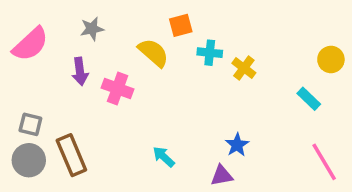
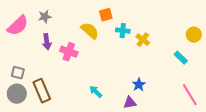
gray star: (92, 29) -> (45, 17), moved

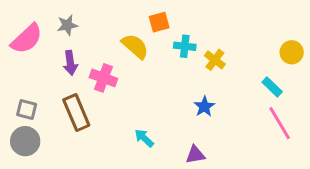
blue star: (139, 85) -> (204, 106), moved
brown rectangle: (42, 91) -> (76, 113), moved
pink line: (190, 95) -> (280, 123), moved

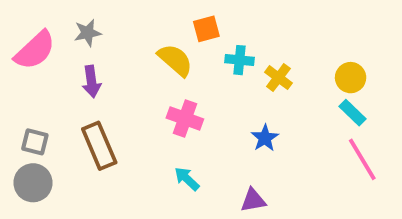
yellow circle: (292, 52) -> (351, 78), moved
pink cross: (103, 78) -> (185, 118), moved

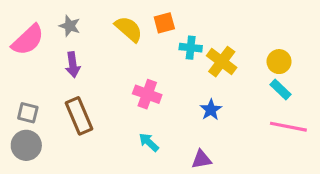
gray star: (88, 33) -> (70, 26), turned 30
yellow semicircle: (175, 60) -> (129, 29), moved
yellow cross: (278, 78) -> (222, 62), size x1.4
pink line: (362, 159) -> (288, 127), turned -48

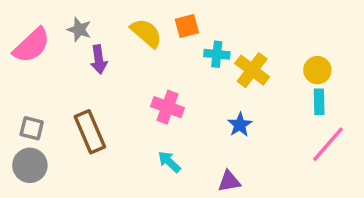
purple arrow: (73, 65) -> (99, 60), moved
cyan rectangle: (281, 89) -> (319, 102), turned 45
pink line: (288, 127) -> (328, 144), turned -60

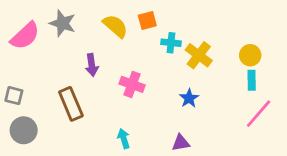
gray star: (79, 30) -> (63, 23), size x1.4
purple arrow: (99, 60) -> (92, 65), moved
gray square: (32, 128) -> (14, 96), moved
cyan arrow: (169, 162) -> (124, 139), moved, turned 30

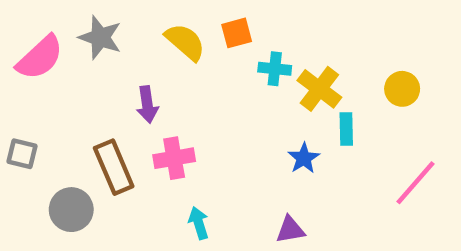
cyan rectangle: (252, 80) -> (346, 129), moved
pink cross: (132, 84) -> (174, 158), moved, turned -30
gray circle: (24, 130) -> (71, 210), moved

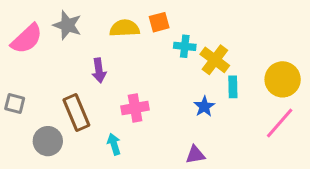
yellow semicircle: (185, 42) -> (125, 28), turned -44
yellow circle: (402, 89) -> (283, 79), moved, size x1.5
pink cross: (174, 158) -> (135, 108), moved
cyan arrow: (199, 223) -> (114, 144), moved

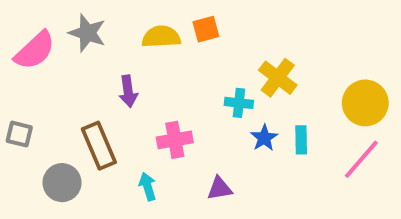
cyan cross: (185, 46) -> (239, 103), moved
cyan rectangle: (233, 87) -> (301, 140), moved
purple triangle: (195, 155) -> (219, 188), moved

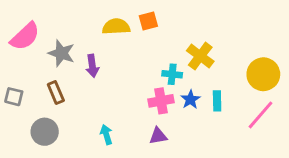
gray star: (87, 33) -> (61, 53), moved
pink cross: (175, 140) -> (161, 101), moved
brown rectangle: (99, 146) -> (56, 92), moved, size x0.7

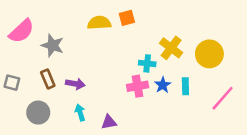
purple arrow: (92, 66) -> (75, 84), moved, turned -72
yellow circle: (263, 74) -> (209, 54), moved
cyan arrow: (106, 135) -> (80, 113), moved
purple triangle: (158, 136) -> (109, 122), moved

